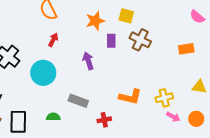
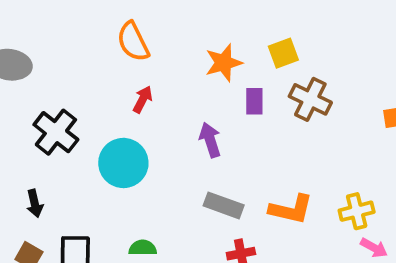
yellow square: (126, 16) -> (283, 53), turned -35
gray rectangle: (78, 101) -> (224, 205), moved

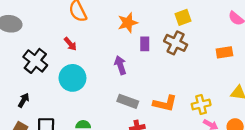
yellow square: (283, 53) -> (183, 17), moved
red arrow: (143, 99) -> (70, 44), moved, turned 112
black arrow: (35, 203) -> (24, 100), turned -136

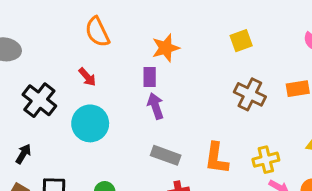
brown cross: (176, 43) -> (250, 94), moved
purple rectangle: (145, 44) -> (150, 77), moved
orange L-shape: (165, 103) -> (216, 158), turned 85

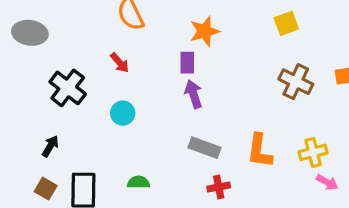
cyan circle: (90, 123) -> (123, 113), size x0.6

